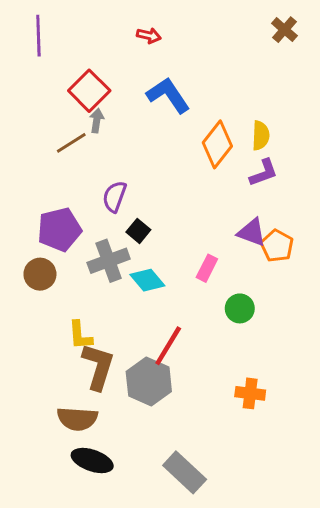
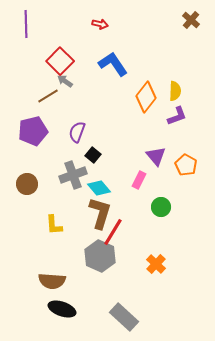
gray arrow: (97, 121) -> (65, 81), turned -63
purple pentagon: (59, 229) -> (33, 131), moved
purple triangle: (252, 232) -> (156, 156), moved, turned 30
brown L-shape: (98, 367) -> (100, 213), moved
orange cross: (250, 393) -> (156, 264), moved, turned 36

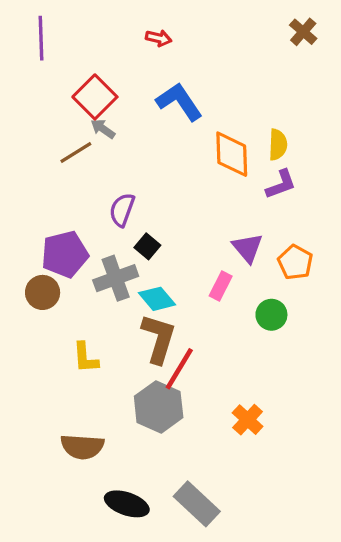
orange diamond: (146, 97) -> (232, 154), turned -40
purple pentagon: (33, 131) -> (65, 254), moved
green circle: (161, 207) -> (271, 315), moved
black ellipse: (62, 309) -> (127, 504), moved

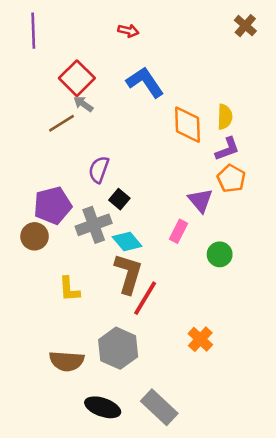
orange pentagon: (295, 262) -> (231, 179), moved
gray hexagon: (159, 407) -> (118, 348), moved

